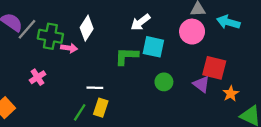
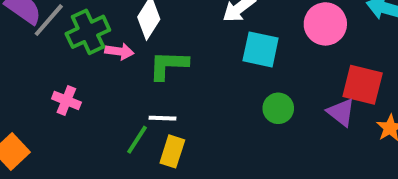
green cross: (50, 36) -> (88, 32), turned -35
green L-shape: (126, 56) -> (168, 65), moved
pink cross: (38, 77) -> (66, 100), turned -35
green line: (80, 112) -> (137, 140), moved

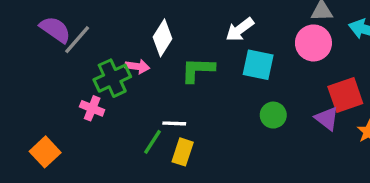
green cross: (88, 32) -> (112, 78), moved
green L-shape: (168, 65) -> (198, 70), moved
red square: (363, 85) -> (345, 95), turned -33

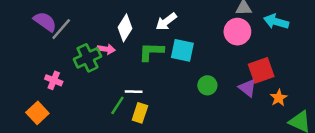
white arrow: (240, 30) -> (166, 22), moved
cyan square: (258, 65) -> (182, 50), moved
pink cross: (92, 108) -> (54, 80), moved

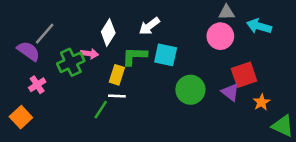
purple semicircle: (45, 22) -> (28, 51), moved
pink cross: (54, 80) -> (37, 85), turned 35
green circle: (207, 85) -> (190, 90), size x1.5
yellow rectangle: (140, 113) -> (117, 75), moved

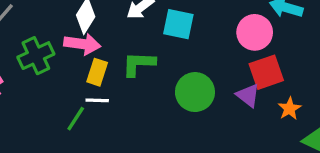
pink circle: (220, 36) -> (255, 32), moved
pink arrow: (89, 54) -> (82, 44), moved, size x1.5
cyan square: (166, 55) -> (178, 24), moved
green L-shape: (134, 56) -> (139, 64), moved

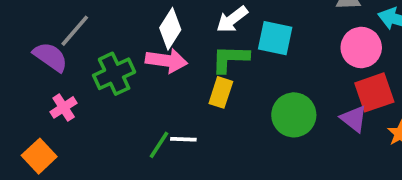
green L-shape: (139, 64) -> (230, 59), moved
yellow rectangle: (97, 72) -> (221, 92), moved
white line: (97, 100) -> (183, 139), moved

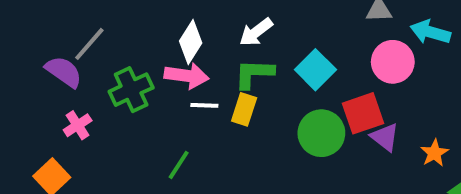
cyan square: (275, 38) -> (315, 70), moved, turned 33
red square: (374, 92) -> (363, 113), moved
white line: (183, 139) -> (204, 105), moved

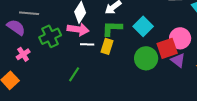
gray line: (89, 44) -> (29, 13), turned 54
pink circle: (393, 62) -> (180, 38), moved

